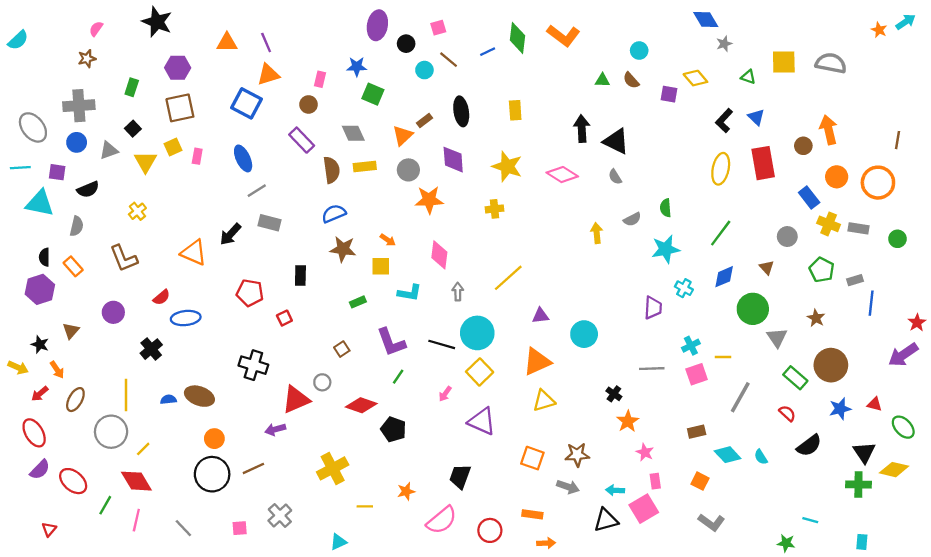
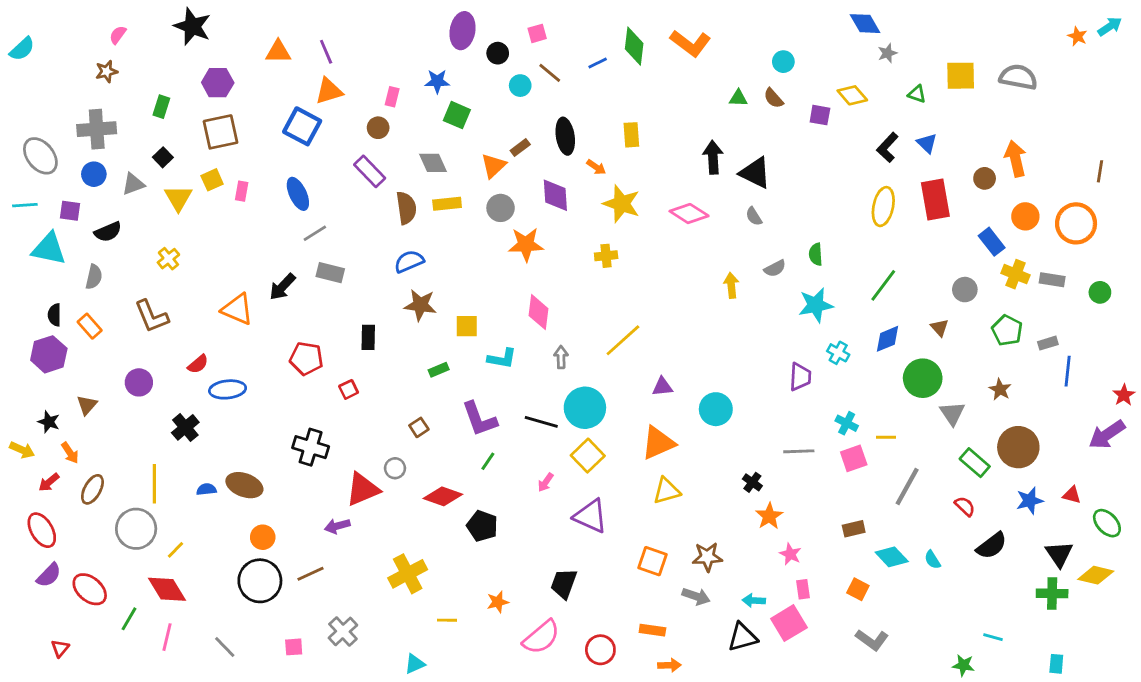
orange arrow: (388, 240) -> (596, 167), moved
cyan cross: (691, 346) -> (847, 423), turned -36

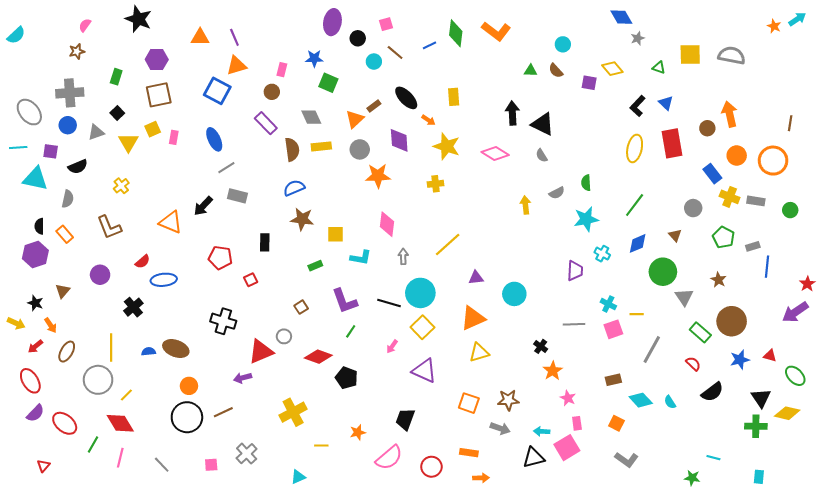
black ellipse: (565, 136) -> (406, 98), turned -35

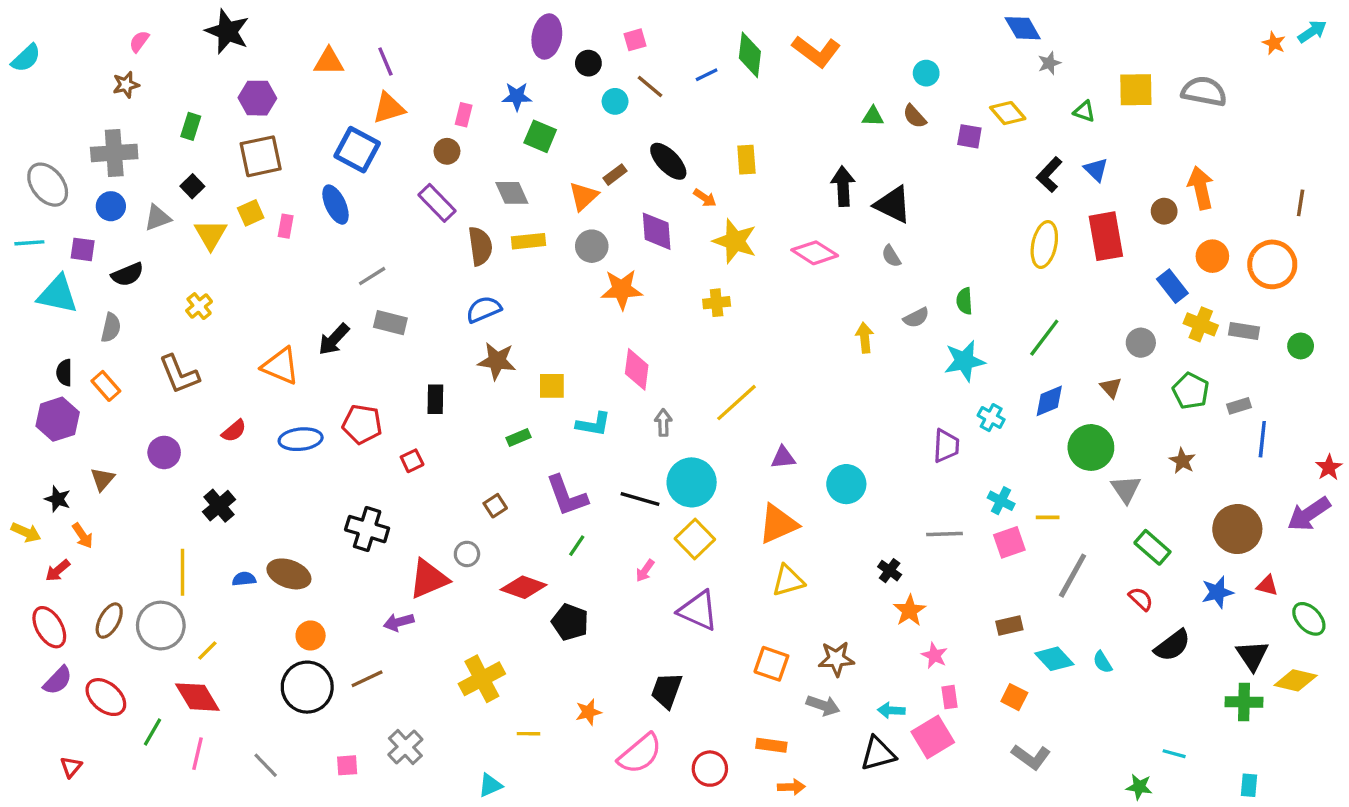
blue ellipse: (214, 139) -> (335, 205), moved
blue ellipse: (164, 280) -> (301, 439), moved
brown circle: (732, 321) -> (1237, 529), moved
brown ellipse: (67, 352) -> (109, 621), moved

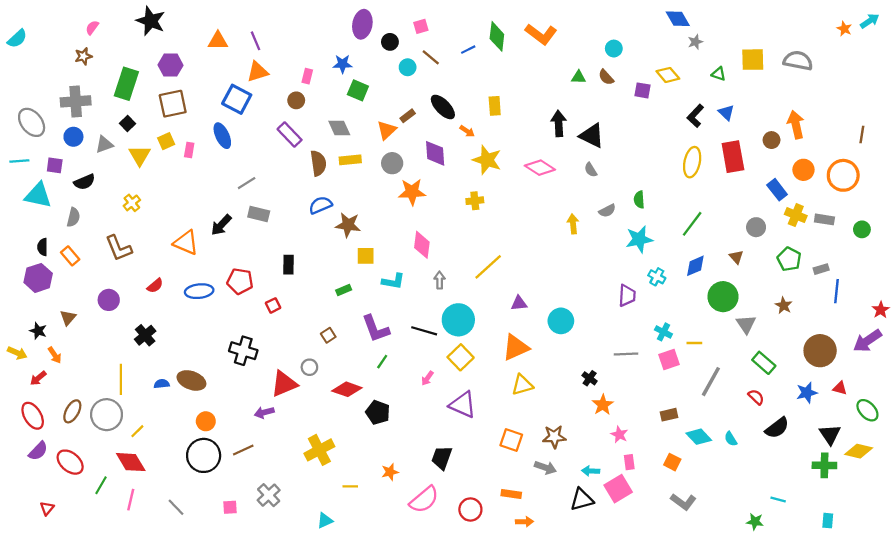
green rectangle: (191, 126) -> (126, 84), size x1.8
brown star: (497, 361) -> (348, 225), moved

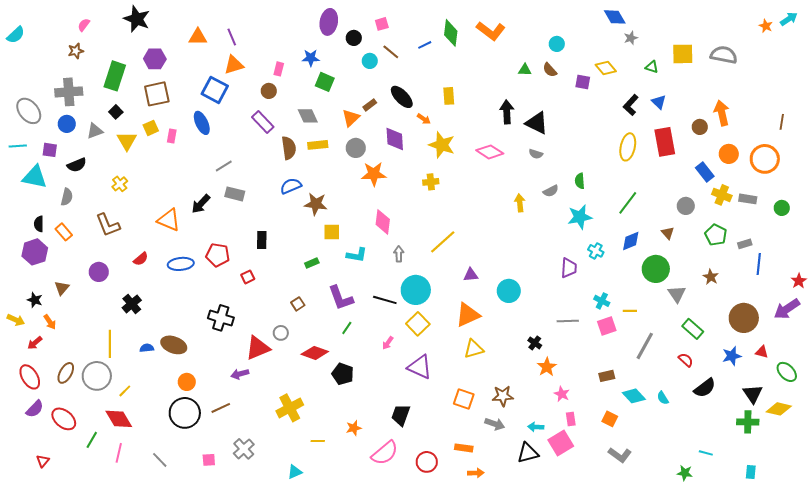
gray semicircle: (591, 170) -> (536, 154), turned -40

